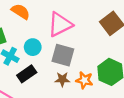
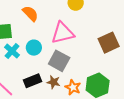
black rectangle: (27, 74) -> (32, 81), moved

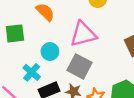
cyan cross: (12, 51) -> (32, 72), moved

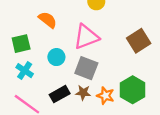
cyan cross: (32, 72) -> (25, 71), moved

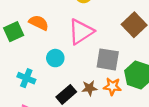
green square: (21, 44) -> (14, 32), moved
gray square: (86, 68) -> (108, 59), moved

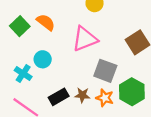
green square: (14, 32) -> (20, 26), turned -30
cyan circle: (55, 58) -> (43, 59), moved

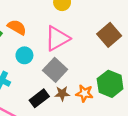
cyan circle: (43, 59) -> (24, 55), moved
gray square: (105, 71) -> (55, 70), moved, turned 30

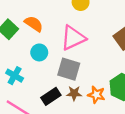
gray square: (55, 70) -> (69, 69), turned -30

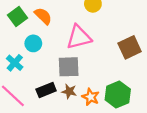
cyan circle: (39, 52) -> (33, 43), moved
gray square: (69, 69) -> (69, 67), turned -30

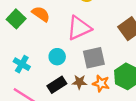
cyan circle: (33, 43) -> (57, 57), moved
gray square: (69, 67) -> (94, 58), moved

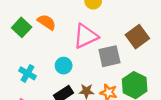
gray square: (94, 58) -> (109, 56), moved

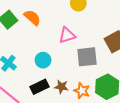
pink triangle: (86, 36) -> (67, 35), size x0.7

